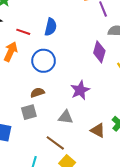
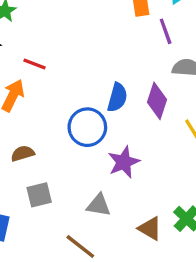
blue semicircle: (51, 27) -> (117, 97), moved
blue circle: (44, 61) -> (87, 127), moved
brown semicircle: (37, 93) -> (23, 153), moved

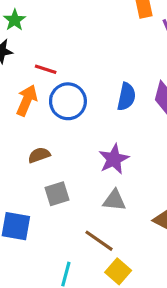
blue circle: (87, 127) -> (68, 101), moved
purple star: (124, 162) -> (114, 159), moved

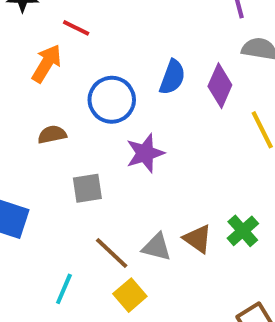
blue circle: (68, 101) -> (112, 100), moved
gray square: (57, 194) -> (87, 188), moved
gray triangle: (114, 200) -> (157, 247), moved

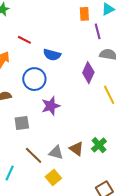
red line: (76, 28) -> (24, 40), moved
blue semicircle: (172, 77) -> (52, 55), moved, turned 84
yellow square: (130, 295) -> (53, 178), moved

